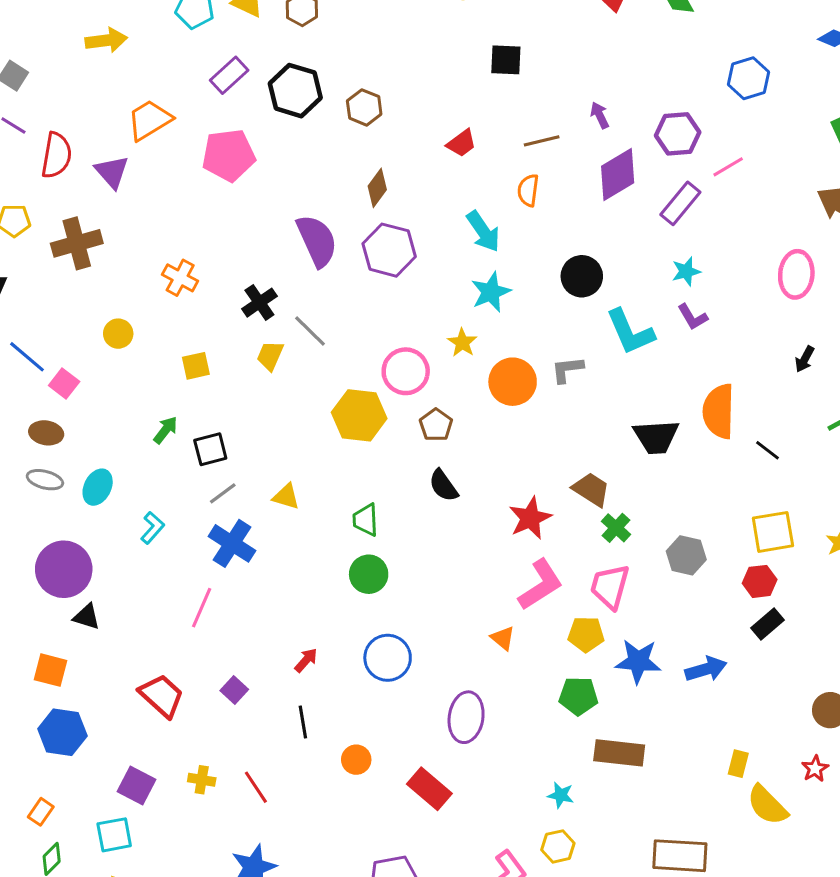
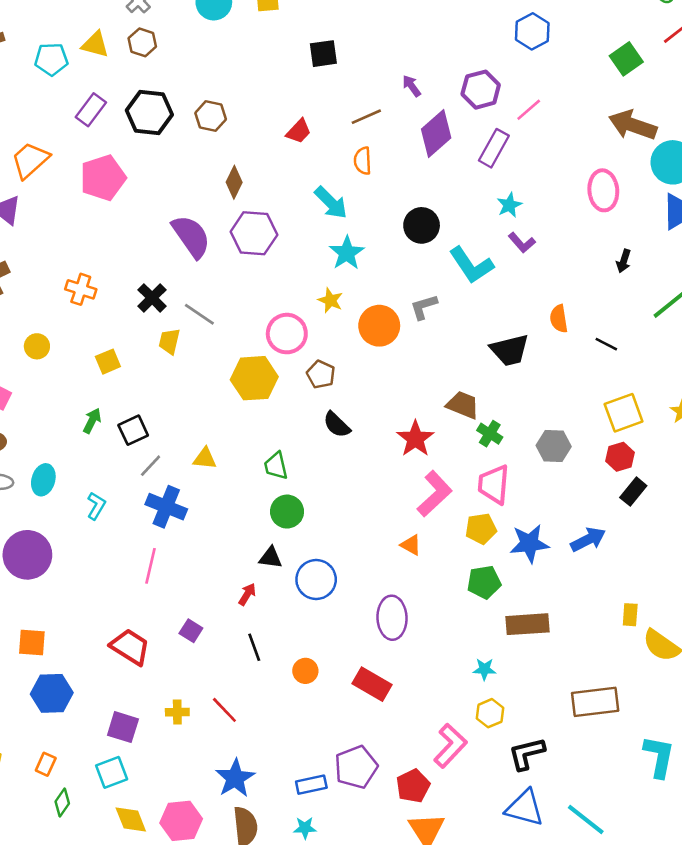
orange semicircle: (719, 411) -> (559, 319), size x0.6
black triangle: (87, 617) -> (270, 558), moved

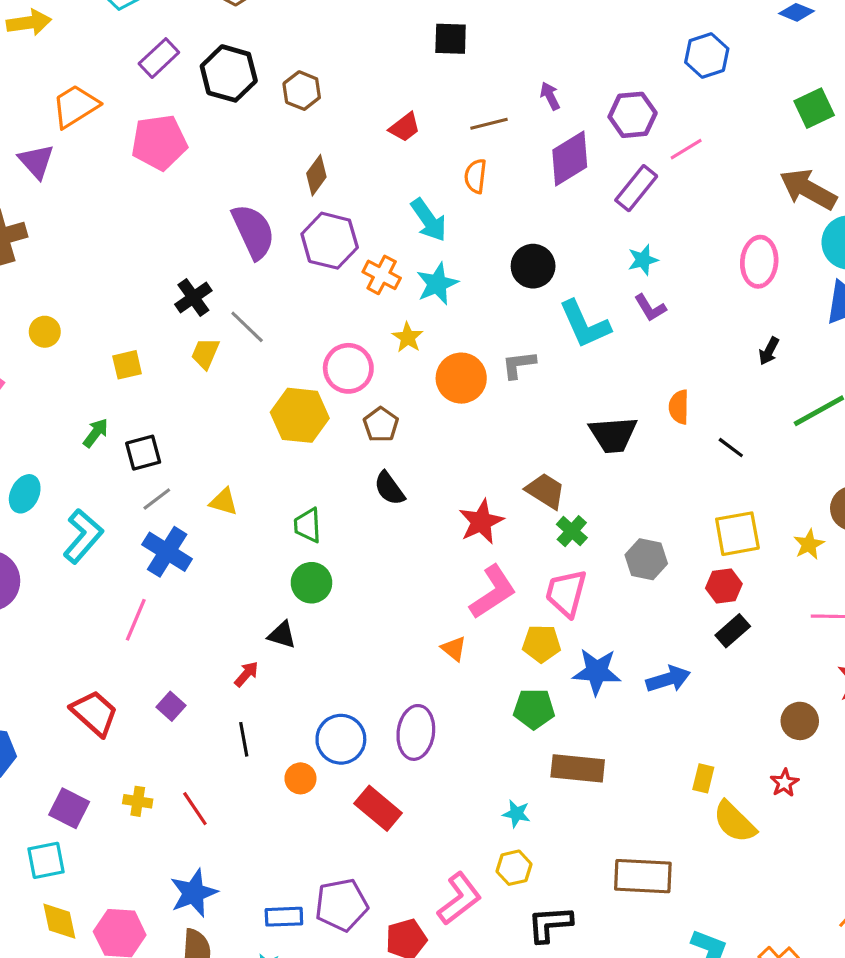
orange cross: (81, 289) -> (382, 275), moved
cyan L-shape: (96, 506) -> (83, 536), size x1.6
blue circle: (316, 580) -> (341, 739), moved

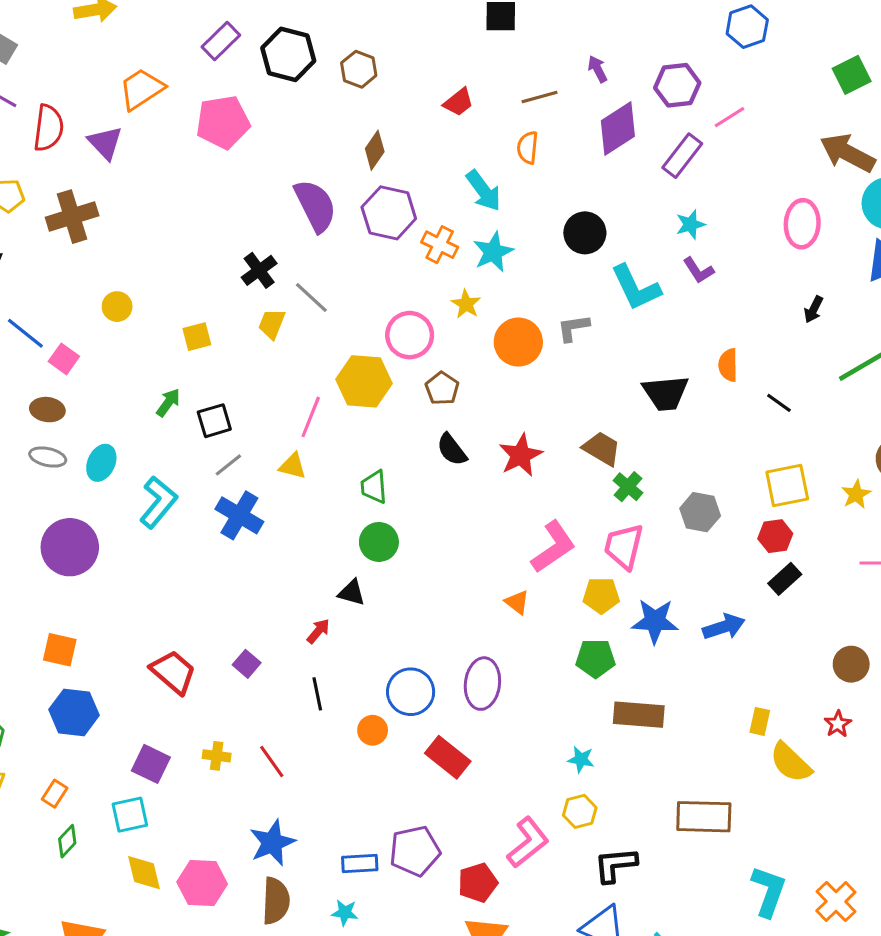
red star: (481, 522) -> (521, 455), moved
pink line: (136, 620) -> (311, 417), moved

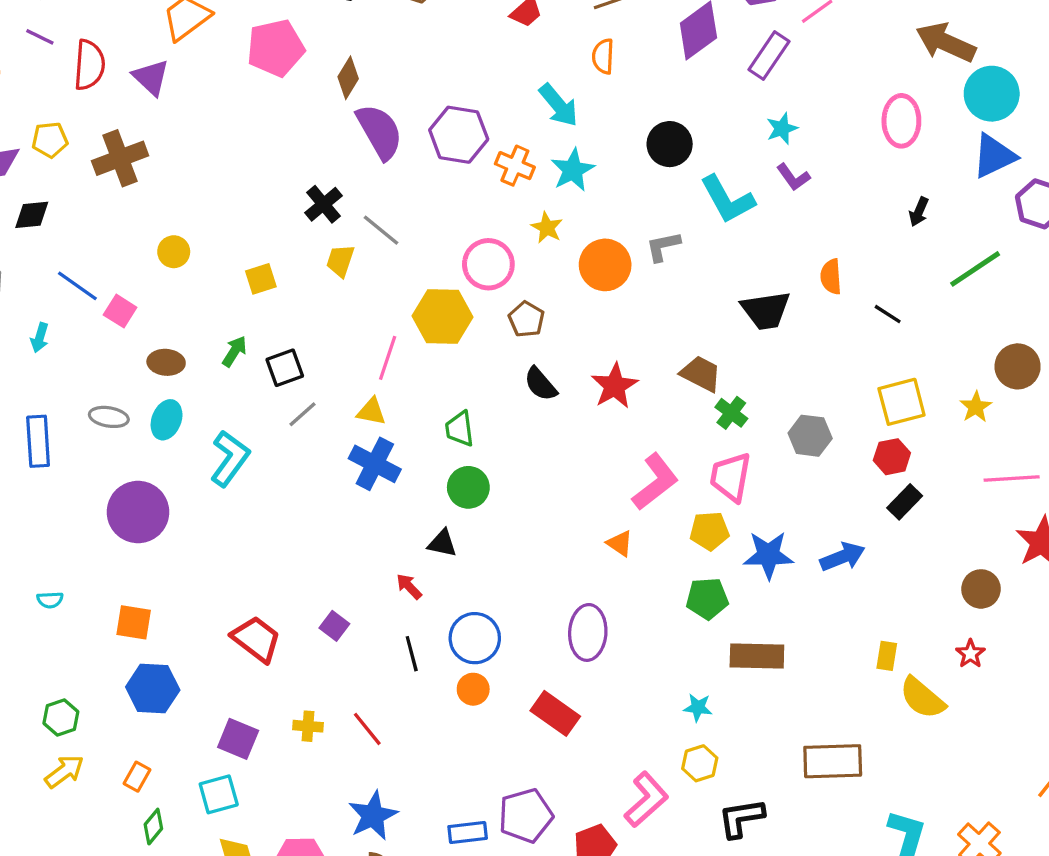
brown diamond: (375, 150) -> (348, 78), moved
brown ellipse: (47, 410) -> (166, 362), moved
blue cross: (239, 515) -> (375, 464), moved
red arrow: (318, 631) -> (409, 587), turned -80
blue circle: (411, 692) -> (475, 638), moved

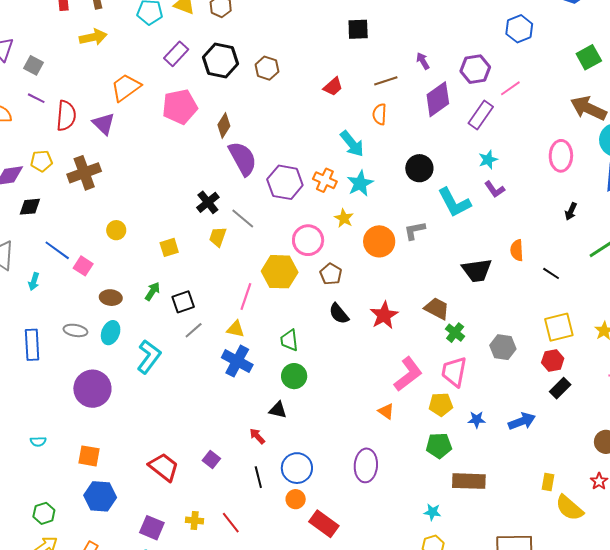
purple hexagon: (459, 135) -> (285, 182), moved
blue star: (768, 555) -> (477, 420), size x0.6
red rectangle: (555, 713) -> (324, 524), moved

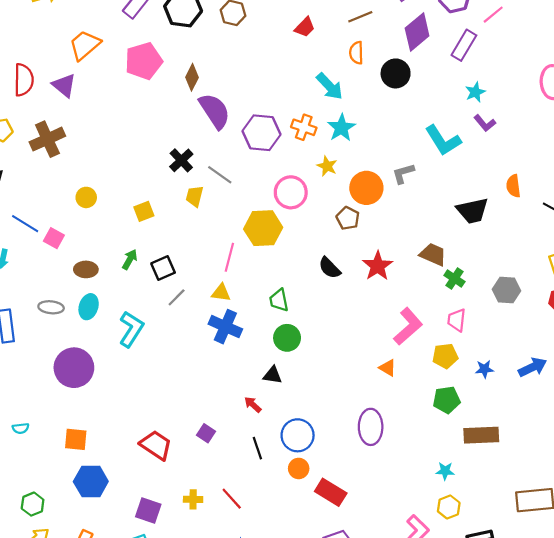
black circle: (419, 168) -> (396, 73), moved
brown pentagon: (331, 274) -> (348, 218), moved
pink trapezoid: (454, 372) -> (457, 320), size x0.7

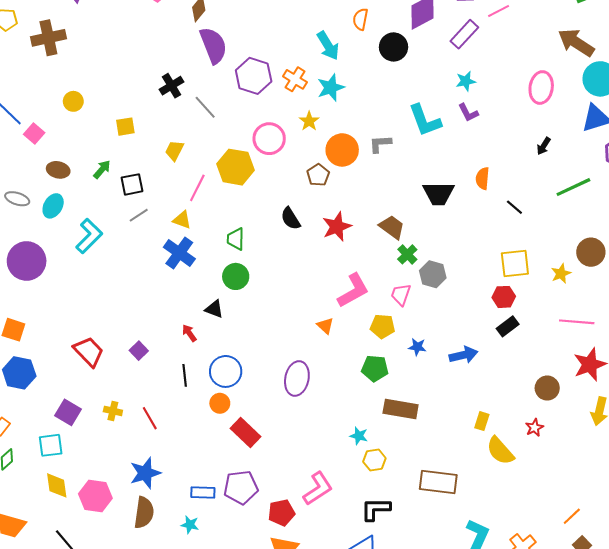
yellow trapezoid: (195, 196) -> (174, 150), moved
gray hexagon: (506, 290) -> (433, 274), moved
yellow hexagon: (449, 507) -> (374, 460), moved

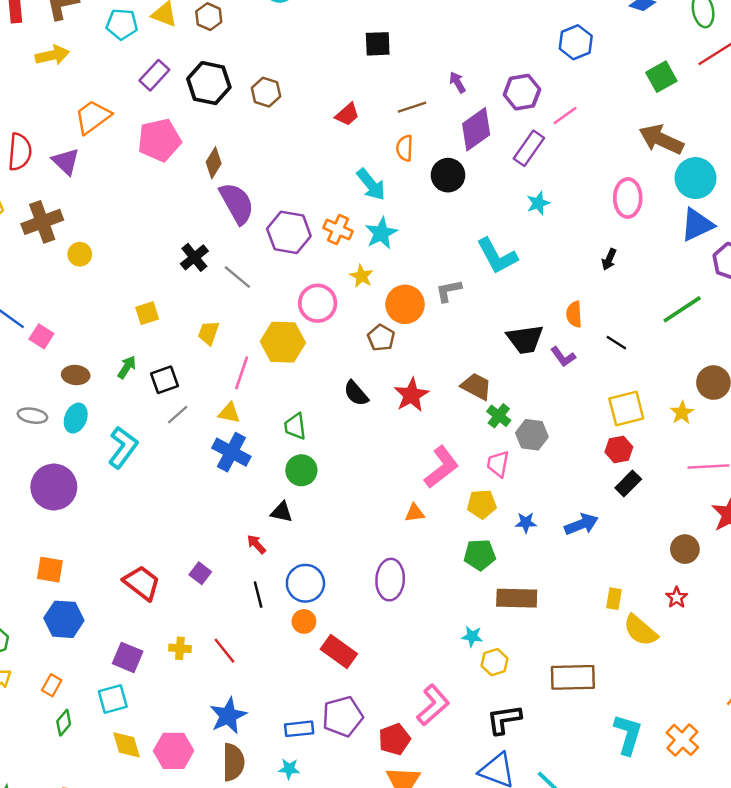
yellow circle: (73, 101) -> (80, 254), moved
purple L-shape: (468, 113) -> (563, 357), moved
black arrow: (544, 146) -> (609, 259), moved
orange triangle: (325, 326) -> (415, 513), turned -42

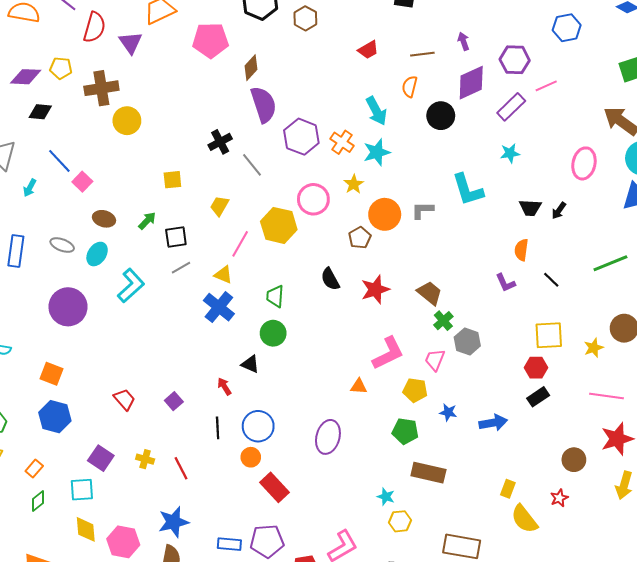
yellow circle: (80, 254) -> (127, 121), size x1.4
black trapezoid: (525, 339) -> (530, 208), moved, size x0.7
red trapezoid: (142, 583) -> (124, 399), size x0.7

